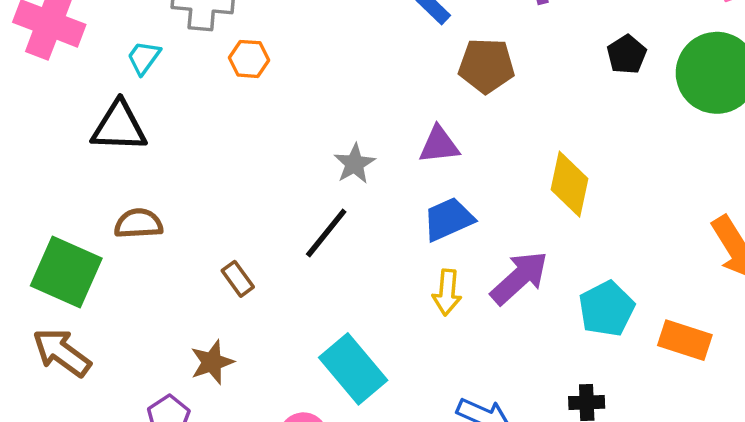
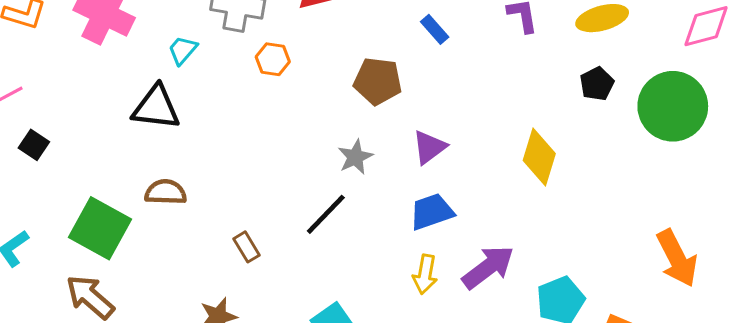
brown pentagon: (486, 66) -> (378, 81), moved
purple triangle: (439, 145) -> (429, 147), turned -36
yellow diamond: (569, 184) -> (539, 157), moved

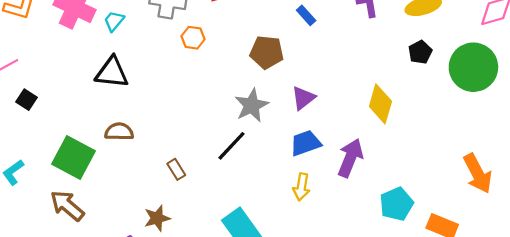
cyan trapezoid: (183, 50) -> (114, 21), moved
gray star: (355, 157) -> (252, 105), size x1.4
purple arrow: (488, 267) -> (350, 158), moved, turned -30

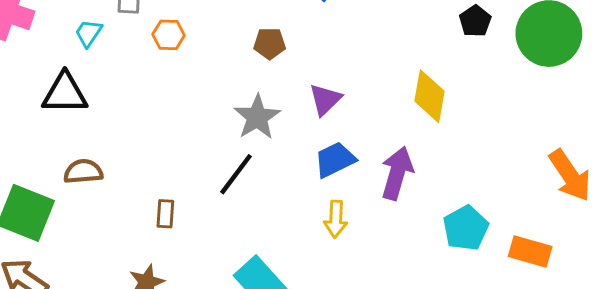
cyan trapezoid: (114, 21) -> (89, 33), moved
brown pentagon: (267, 52) -> (270, 43), size x0.7
brown rectangle: (176, 169) -> (165, 214), turned 42

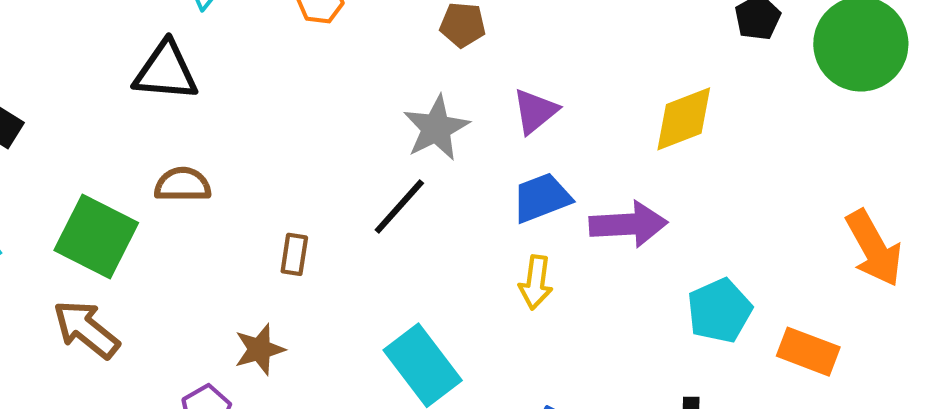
yellow diamond: (429, 96) -> (684, 119), turned 54
purple arrow: (397, 173) -> (628, 224), turned 66

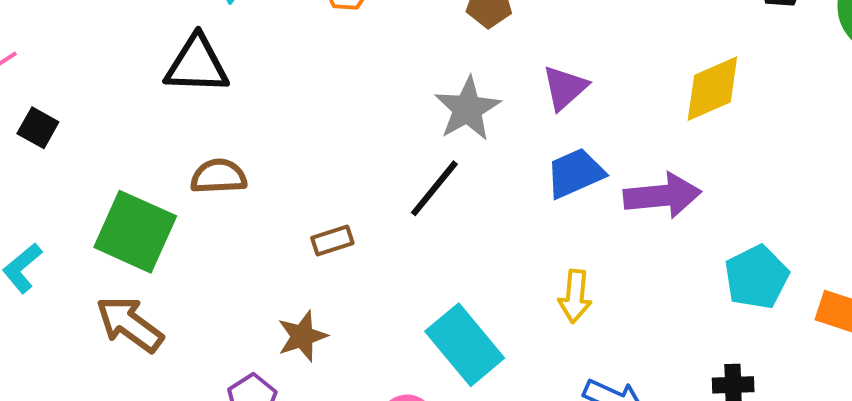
brown rectangle: (294, 254) -> (332, 240), turned 66
yellow arrow: (536, 282) -> (575, 296), moved

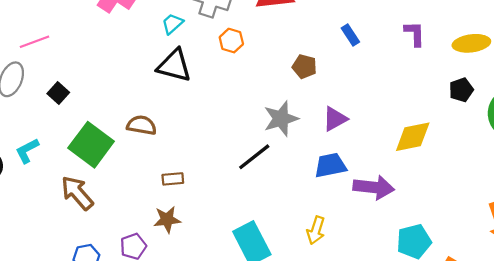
black triangle: (197, 65) -> (174, 66), moved
black square: (38, 128) -> (58, 93), moved
brown rectangle: (332, 240) -> (173, 179), moved

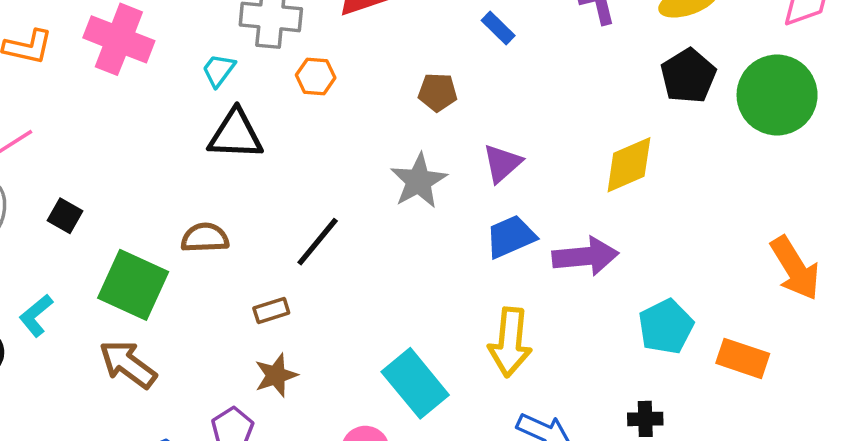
black pentagon: (461, 90) -> (688, 76), size x1.4
black line: (254, 157) -> (318, 242), moved
yellow arrow: (316, 230) -> (510, 342), size x1.5

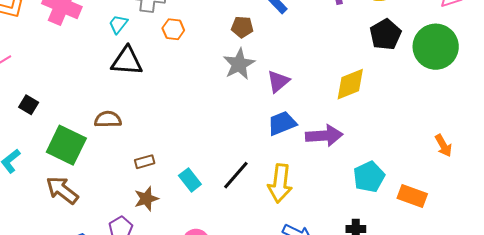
brown pentagon: (438, 92) -> (242, 27), moved
gray star: (419, 181) -> (239, 64), moved
black line: (318, 242) -> (236, 175), moved
orange arrow: (795, 268) -> (443, 146), size x0.6
cyan rectangle: (415, 383) -> (190, 180), moved, size x0.6

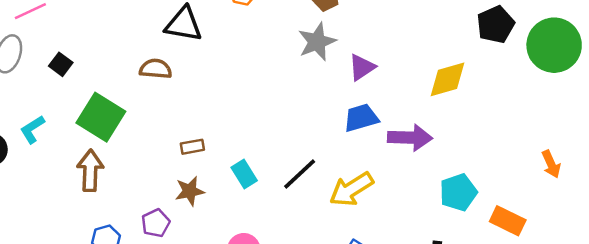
brown semicircle: (108, 119) -> (156, 69), moved
yellow arrow: (280, 183) -> (351, 189), turned 45
brown arrow: (62, 190) -> (90, 170), turned 48

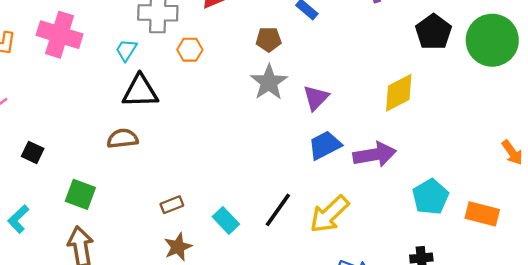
green square: (101, 117) -> (80, 194), size x0.7

